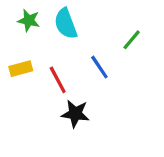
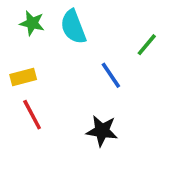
red line: (58, 80) -> (32, 115), moved
black star: (75, 114) -> (102, 131), moved

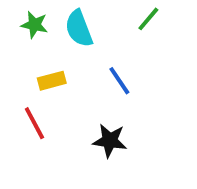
green line: (147, 45) -> (148, 19), moved
yellow rectangle: (23, 77) -> (52, 81), moved

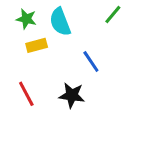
yellow rectangle: (52, 81) -> (37, 45), moved
black star: (110, 141) -> (72, 95), moved

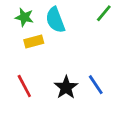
blue line: (91, 62) -> (96, 85), moved
black star: (72, 95) -> (66, 87), turned 30

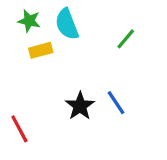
green line: (104, 13) -> (126, 39), moved
red line: (24, 86) -> (19, 129), moved

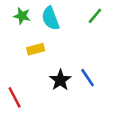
green line: (126, 39) -> (95, 16), moved
yellow rectangle: (41, 50) -> (36, 49), moved

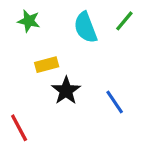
cyan semicircle: (50, 18) -> (85, 27), moved
black star: (60, 80) -> (66, 91), moved

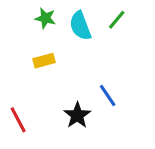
green star: (29, 21) -> (45, 18), moved
black star: (66, 91) -> (77, 115), moved

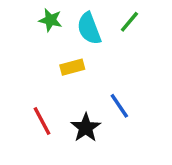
yellow rectangle: (44, 61) -> (72, 67), moved
red line: (18, 120) -> (42, 121), moved

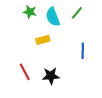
blue line: (119, 106) -> (83, 51), moved, turned 35
black star: (86, 128) -> (51, 76), turned 30

